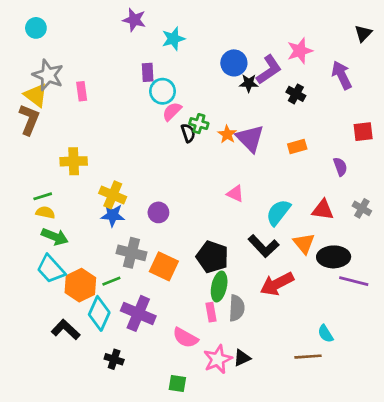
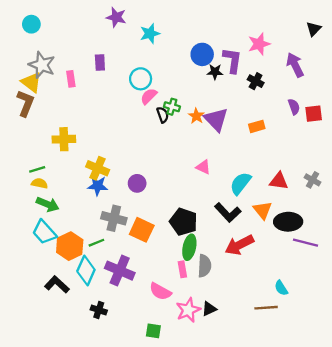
purple L-shape: (269, 70) -> (232, 60), turned -48
purple rectangle: (148, 72) -> (100, 63), moved
purple semicircle: (340, 167) -> (294, 107), moved

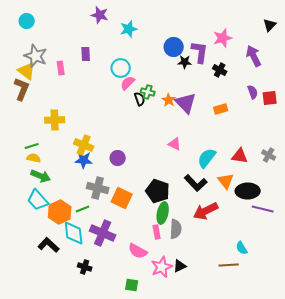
cyan diamond: (86, 271) -> (74, 233), turned -30

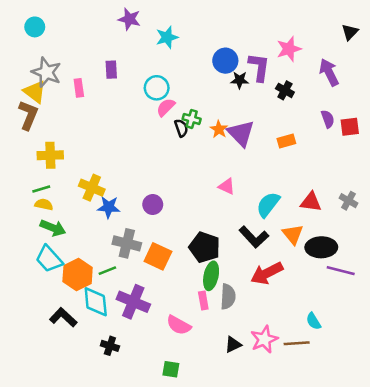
yellow cross: (55, 120) -> (50, 155), moved
yellow cross: (84, 145) -> (92, 188), moved
pink star: (162, 267) -> (264, 339), moved

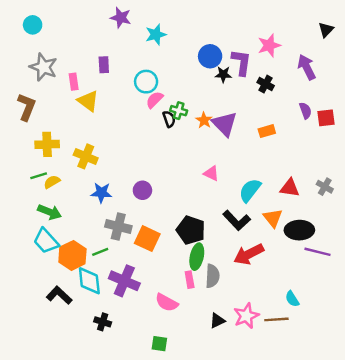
yellow triangle: (35, 92) -> (88, 101), moved
yellow cross: (92, 188) -> (86, 156), moved
yellow semicircle: (44, 205) -> (52, 182), moved, turned -42

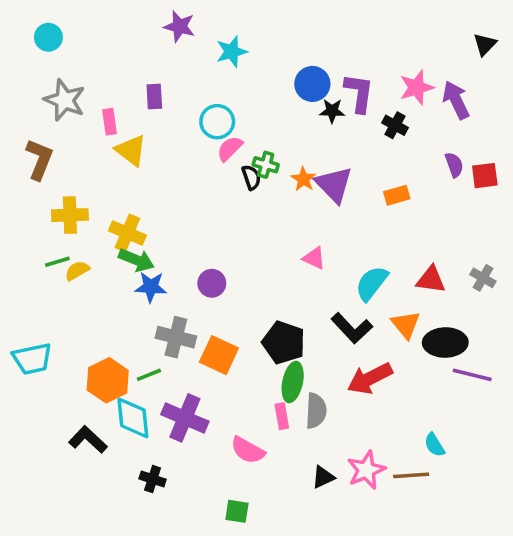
pink star: (269, 45) -> (417, 88), moved
green arrow: (49, 212) -> (136, 260), moved
cyan trapezoid: (46, 241) -> (32, 359), moved, turned -60

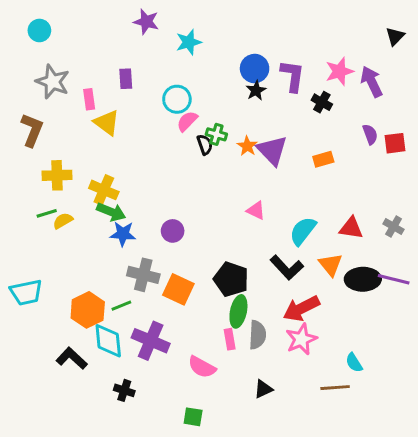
black star: (332, 111) -> (256, 90), moved, turned -30
purple line: (472, 375) -> (394, 279), moved
pink star: (366, 470) -> (301, 339), moved

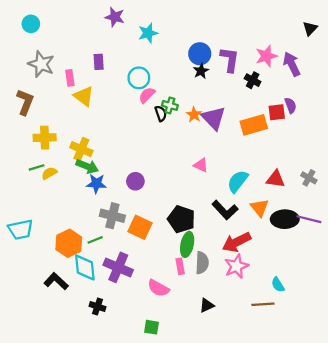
red square: (395, 143) -> (277, 112), moved
orange rectangle: (323, 159) -> (254, 125), size x1.6

